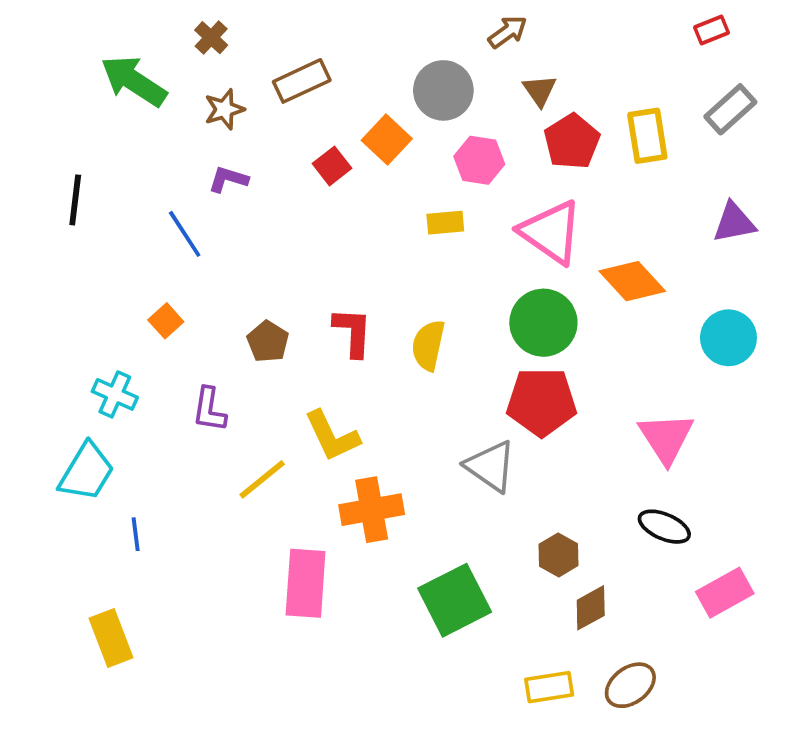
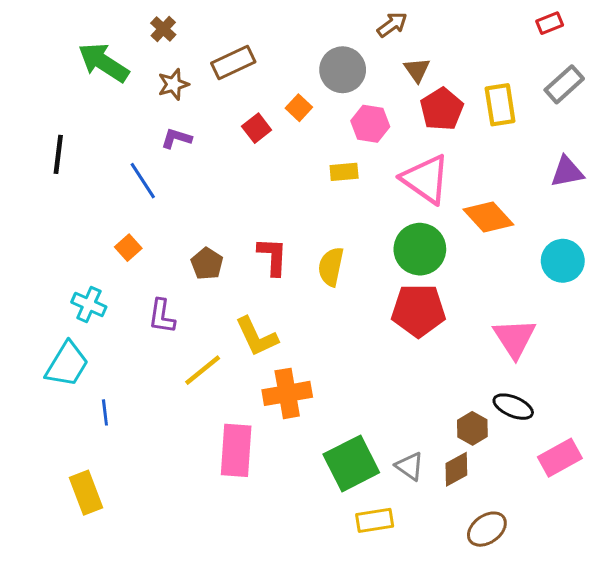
orange square: (387, 140) -> (299, 108), size x0.7
gray triangle: (491, 466) -> (410, 466), moved, size x0.7
brown hexagon: (559, 555) -> (472, 428), moved
yellow rectangle: (549, 687) -> (375, 520), moved

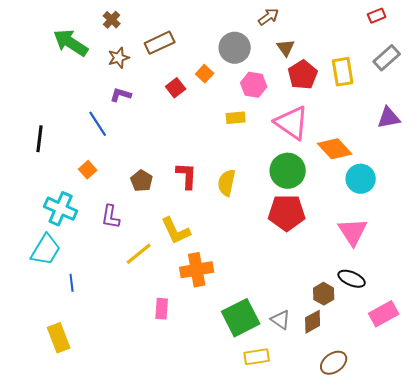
black line: (58, 154) -> (40, 139), moved
cyan circle: (563, 261) -> (361, 179), moved
cyan cross: (89, 305) -> (61, 209), size x1.4
pink rectangle: (236, 450) -> (162, 309), size x0.6

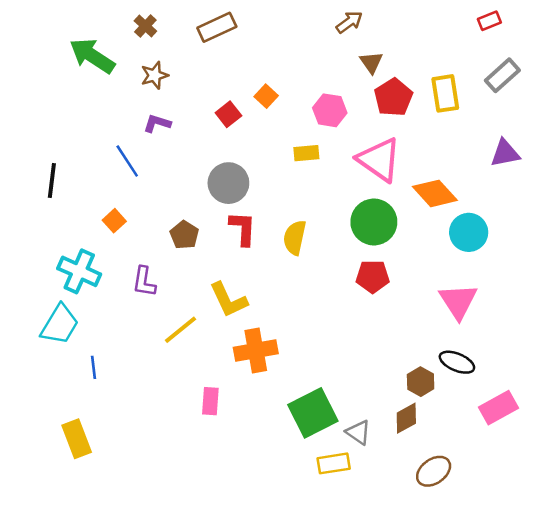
brown rectangle: (160, 43) -> (217, 27), moved
gray circle: (235, 48) -> (228, 183), moved
red pentagon: (287, 213) -> (373, 277), size x0.7
gray triangle: (281, 320) -> (358, 432), moved

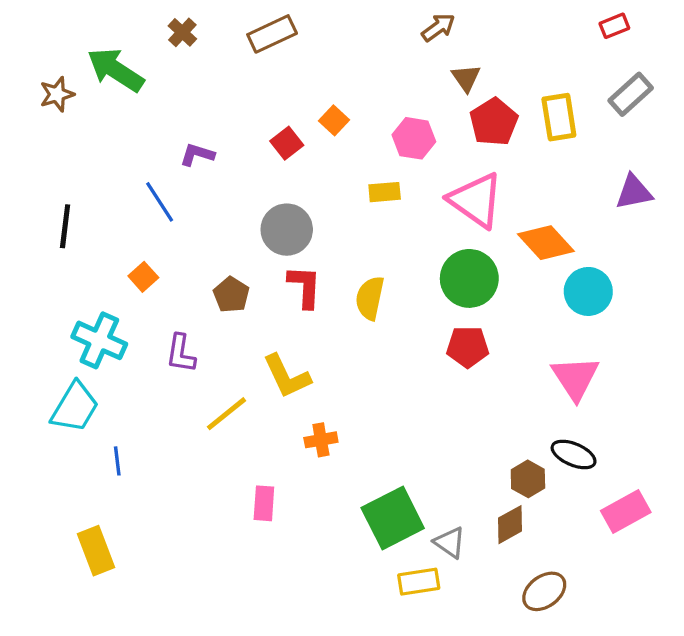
brown star: (154, 75) -> (57, 94), moved
orange cross: (256, 351) -> (321, 440), size x0.6

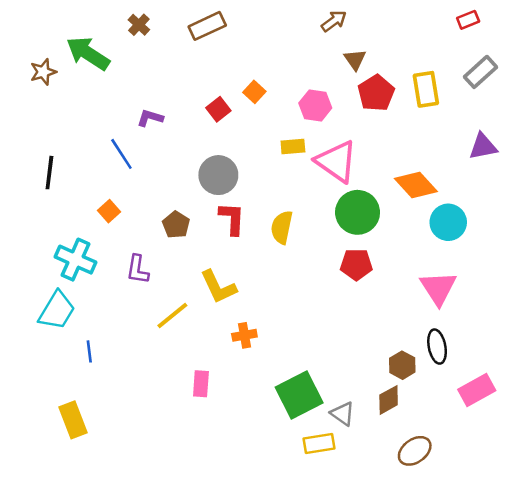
pink triangle: (476, 200) -> (336, 161), moved
black ellipse: (574, 454) -> (437, 347), turned 56

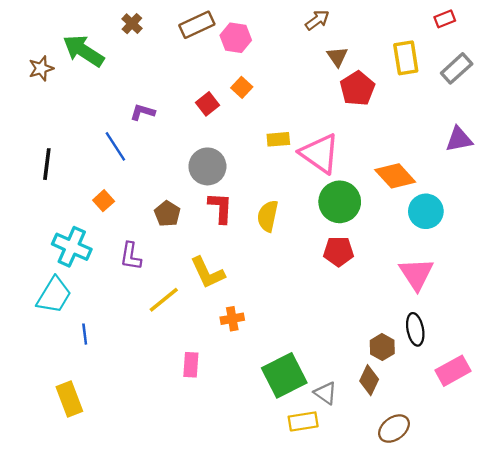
yellow rectangle: (426, 89) -> (406, 58), moved
pink hexagon: (315, 106) -> (236, 38), moved
brown diamond: (389, 400) -> (369, 380), turned -36

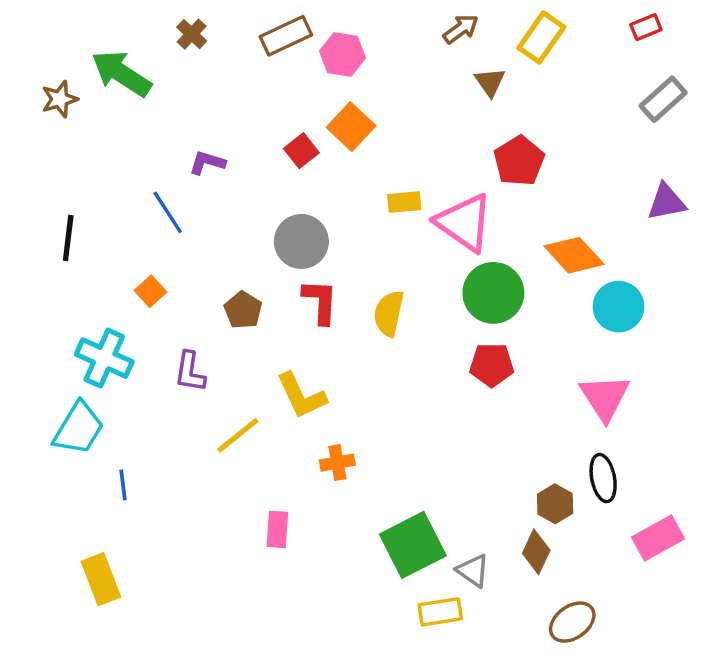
yellow rectangle: (406, 58) -> (541, 37), moved, turned 44
orange square: (242, 87) -> (351, 127), size x1.5
red pentagon: (357, 89) -> (519, 161), moved

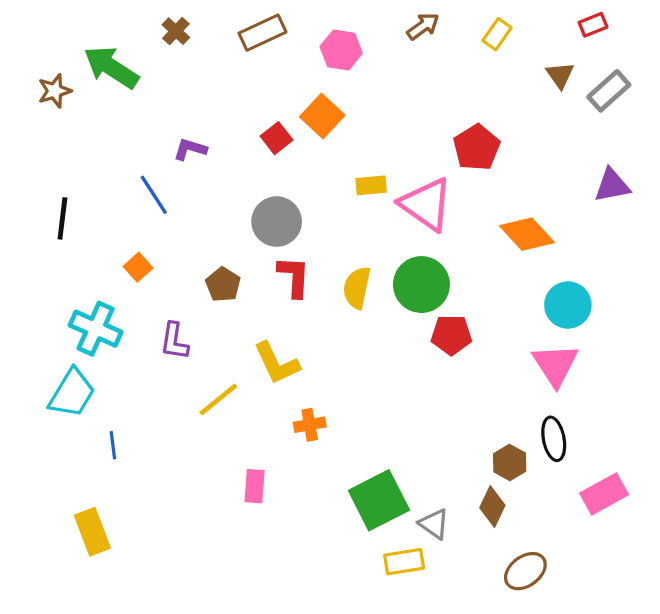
yellow rectangle: (541, 37) -> (497, 34), size x0.7
pink hexagon: (343, 55) -> (341, 50), moved
brown triangle: (490, 82) -> (560, 75), moved
green circle: (493, 293) -> (421, 285), moved
cyan circle: (619, 307) -> (568, 305), moved

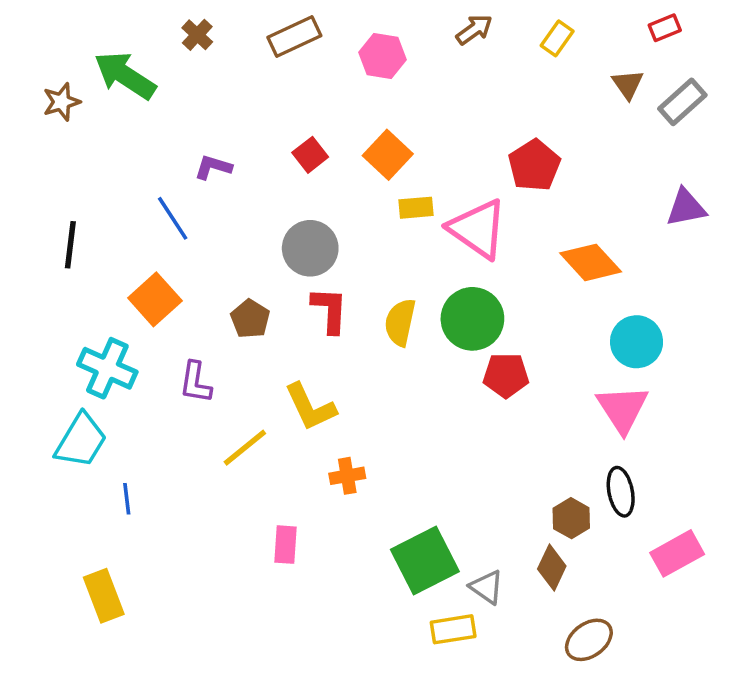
orange square: (322, 116) -> (388, 155), moved
orange square: (138, 267) -> (155, 299), size x1.6

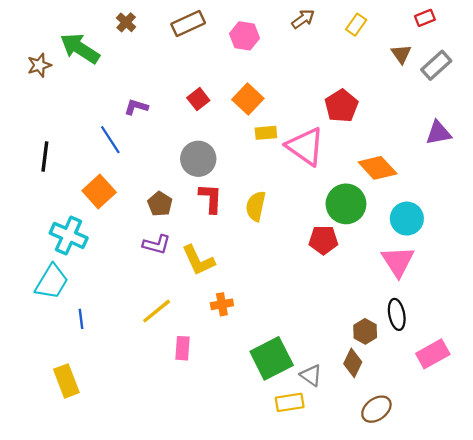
green circle: (472, 319) -> (346, 204), moved
purple L-shape: (196, 382) -> (157, 245), moved, turned -84
yellow line: (245, 448) -> (157, 311), moved

